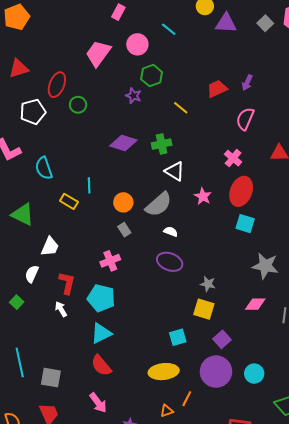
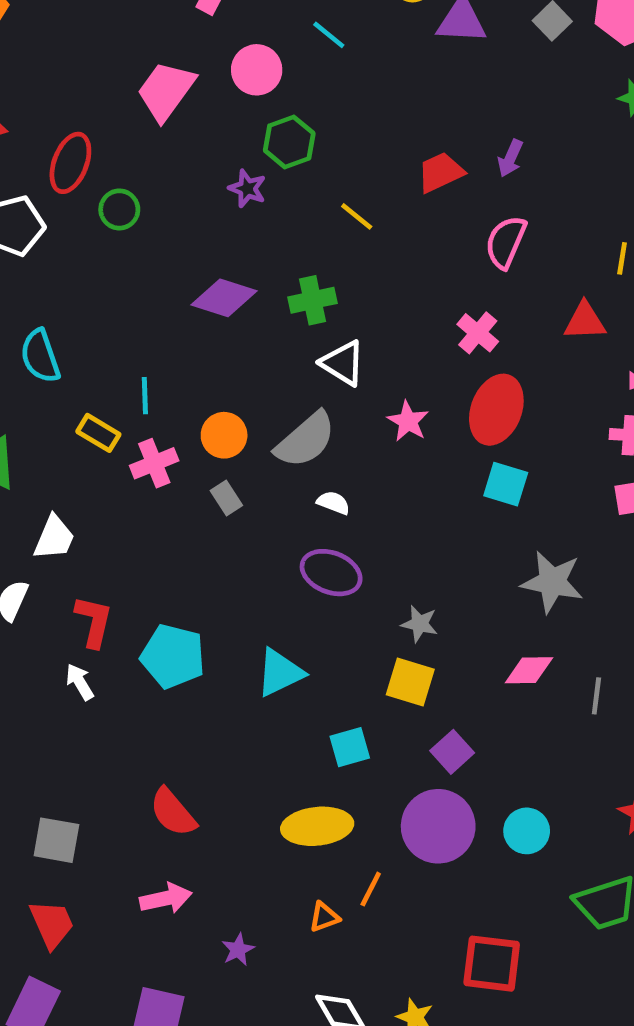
pink cross: (110, 261) -> (154, 463), moved
cyan triangle: (101, 333) -> (280, 673), moved
pink arrow: (98, 403) -> (166, 898), turned -65

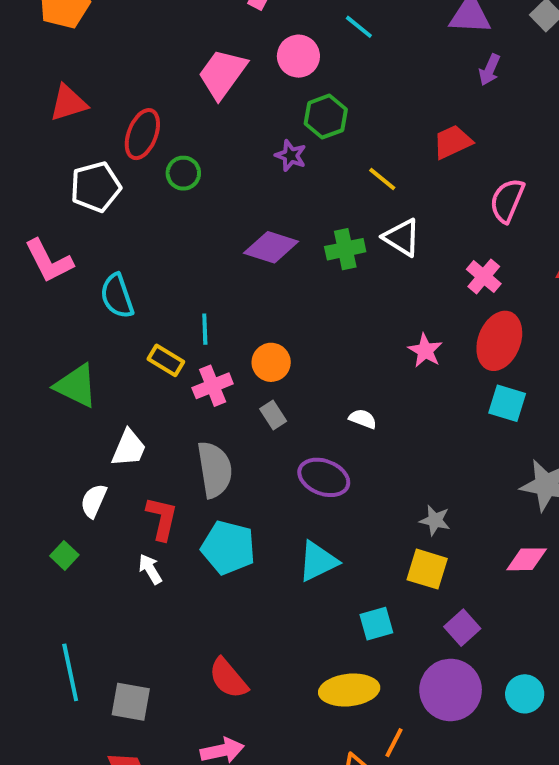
purple arrow: (510, 158) -> (490, 70), moved
white triangle: (343, 363) -> (402, 237), moved
gray semicircle: (306, 440) -> (215, 470), moved, turned -58
purple ellipse: (331, 573) -> (324, 477), moved

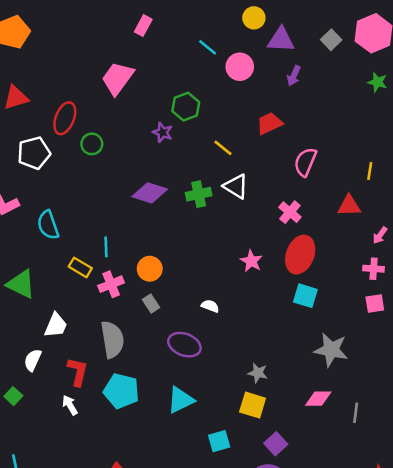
pink circle: (298, 56) -> (240, 67), moved

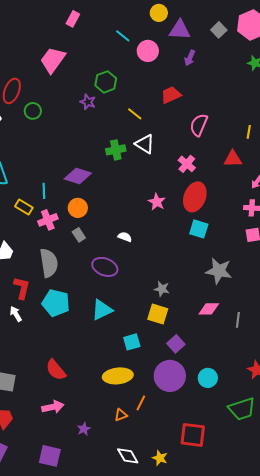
purple diamond: (150, 193) -> (78, 176), moved

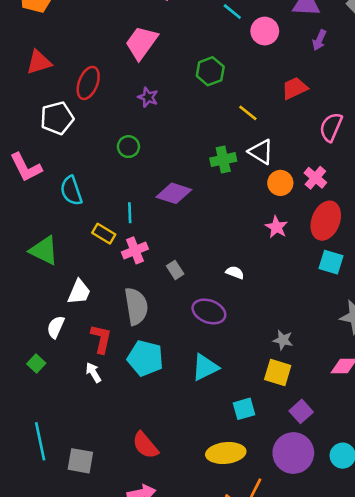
purple star: (88, 102) -> (148, 97), moved
green circle: (33, 111) -> (128, 147), moved
orange circle: (78, 208) -> (280, 183), moved

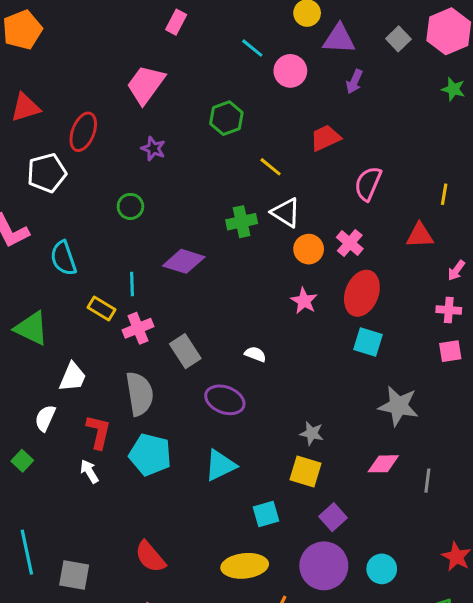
gray rectangle: (175, 270) -> (185, 351), size x1.5

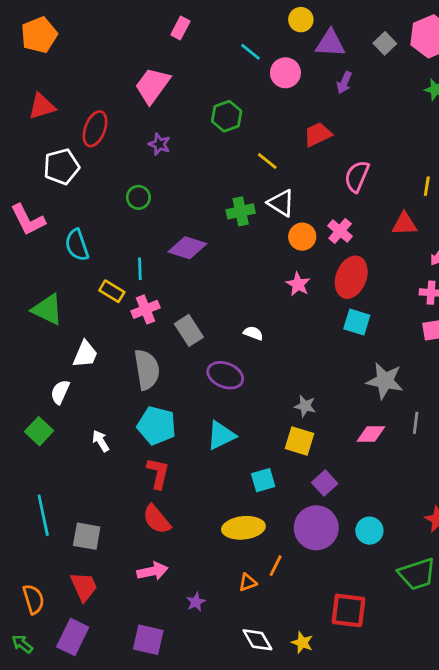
red L-shape: (98, 432) -> (158, 473), moved
green square: (22, 461) -> (39, 431), size x1.4
gray line: (427, 481) -> (416, 423), moved

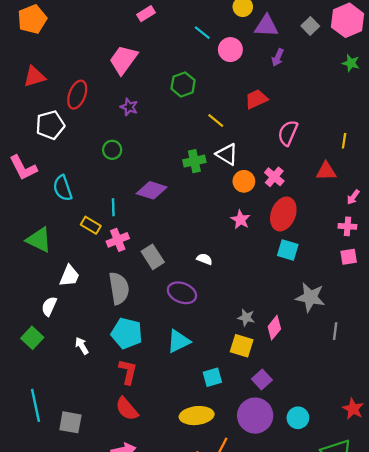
pink rectangle: (180, 28) -> (146, 14), turned 30
pink diamond: (371, 434) -> (274, 328), moved, turned -50

